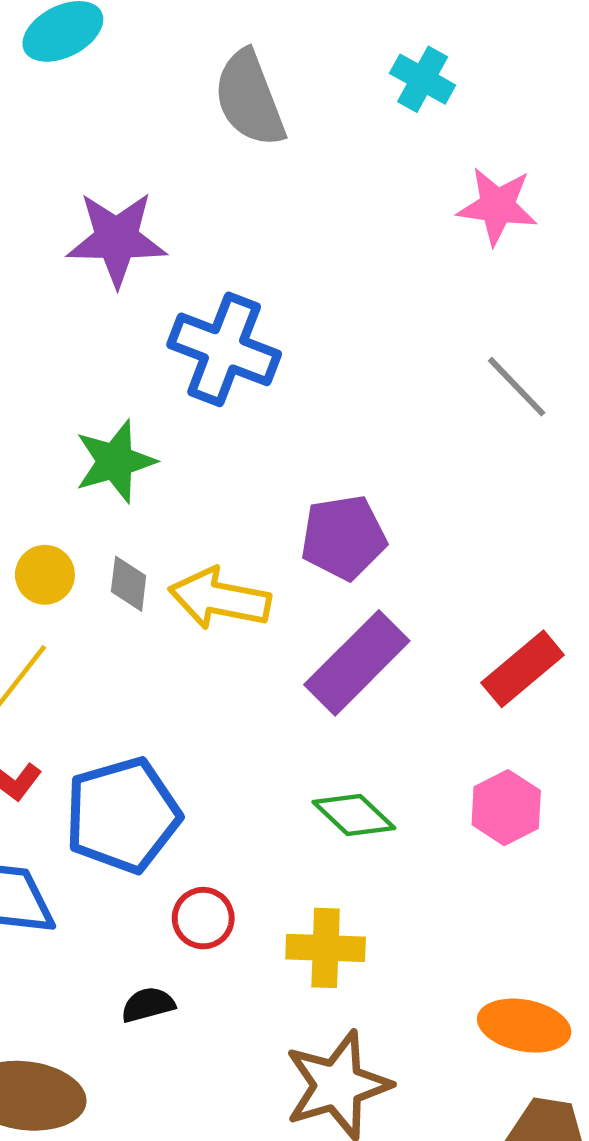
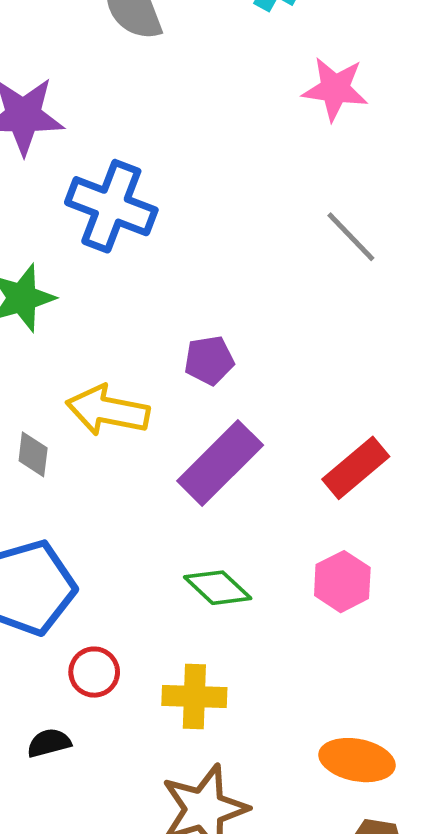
purple pentagon: (343, 537) -> (209, 360), size x0.7
gray diamond: (129, 584) -> (33, 454), moved

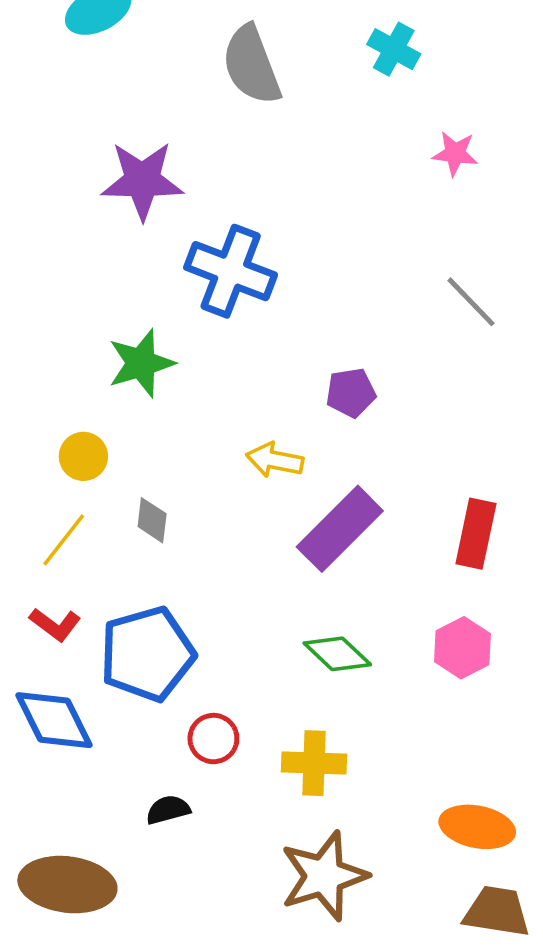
pink star: (335, 89) -> (455, 153), size x0.7
purple pentagon: (209, 360) -> (351, 393), moved
yellow arrow: (108, 410) -> (275, 460), moved, size x0.7
red rectangle: (356, 468) -> (476, 534), turned -38

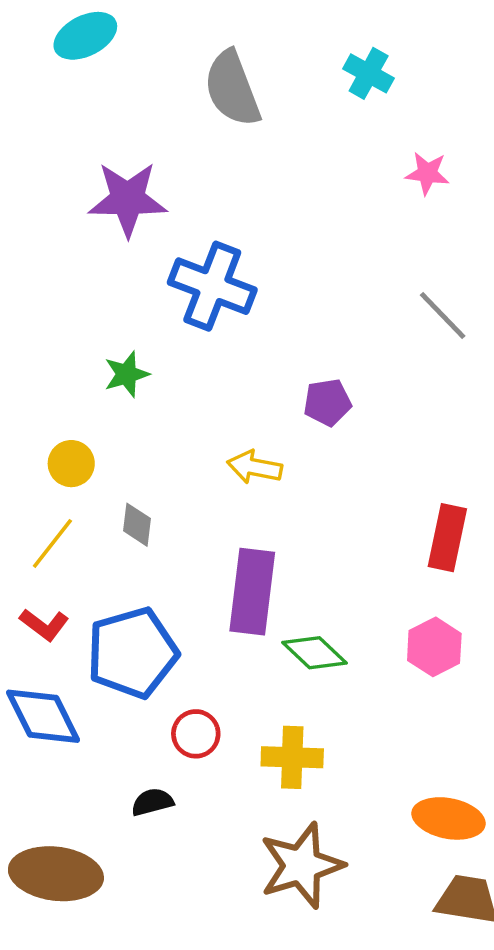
green star: (141, 363) -> (126, 374), size x0.7
purple rectangle: (340, 529) -> (252, 592), moved, turned -38

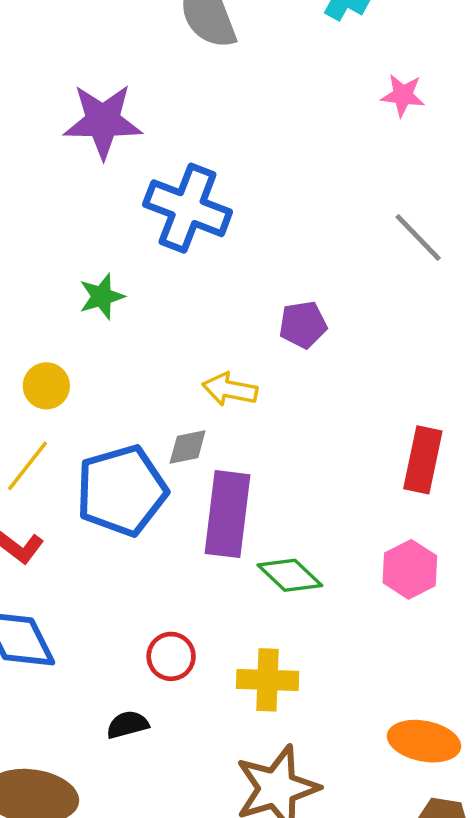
gray diamond: (137, 525) -> (188, 447), moved, turned 72
blue pentagon: (132, 653) -> (122, 491), moved

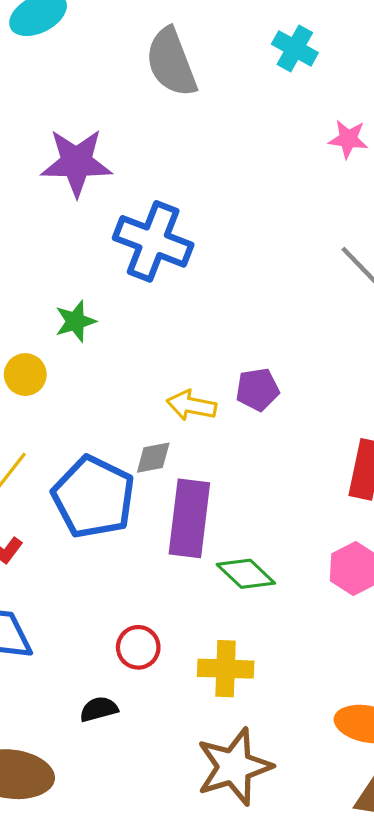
purple pentagon: (303, 325) -> (258, 389), moved
yellow circle: (46, 386) -> (25, 375), moved
blue pentagon: (122, 491) -> (93, 497), turned -30

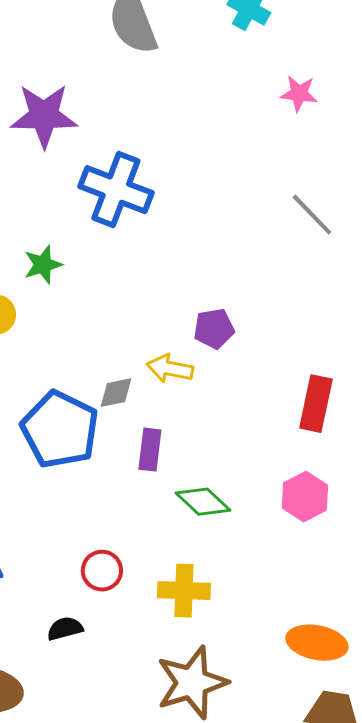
yellow arrow: (191, 405) -> (170, 369), moved
purple rectangle: (189, 518) -> (150, 450), size x0.6

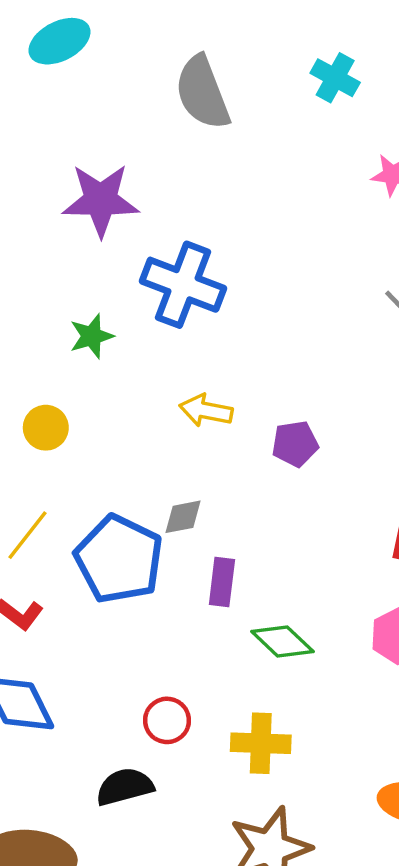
green star: (43, 265) -> (92, 336), moved
yellow arrow: (170, 369) -> (206, 411), moved
black semicircle: (65, 629) -> (125, 787), size x1.4

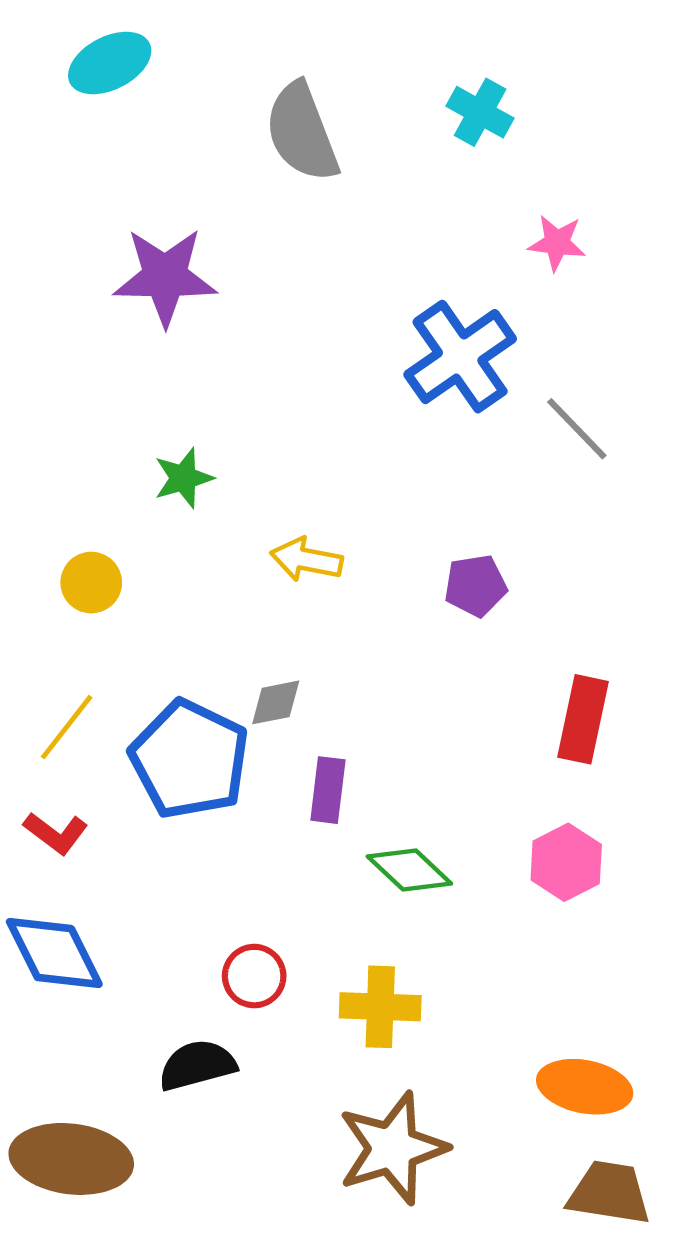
blue cross: (183, 285) -> (460, 357), moved, turned 34
green star: (92, 336) -> (183, 478), moved
purple pentagon: (295, 444) -> (475, 586), moved

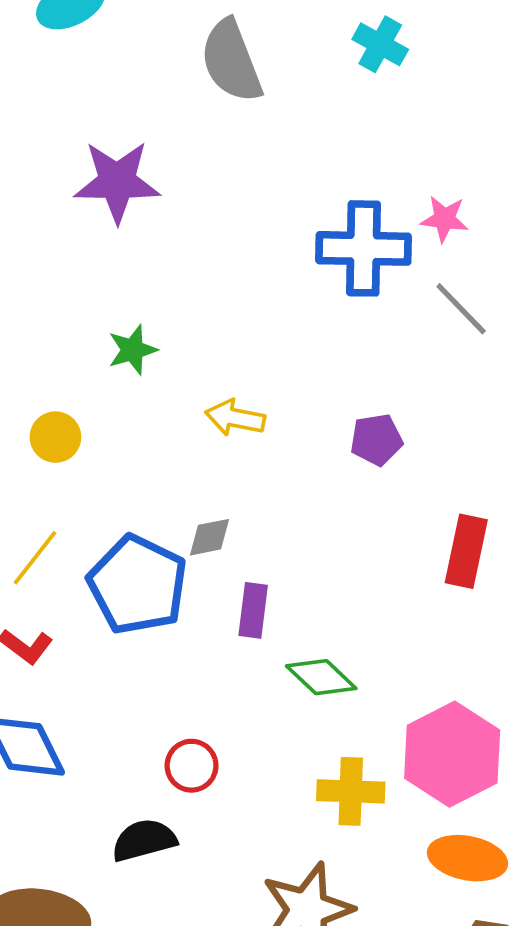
pink star: (557, 243) -> (444, 219), moved
blue cross: (460, 357) -> (364, 248), turned 36
pink hexagon: (566, 862) -> (452, 754), moved, size x1.6
yellow cross: (380, 1007) -> (351, 791), moved

